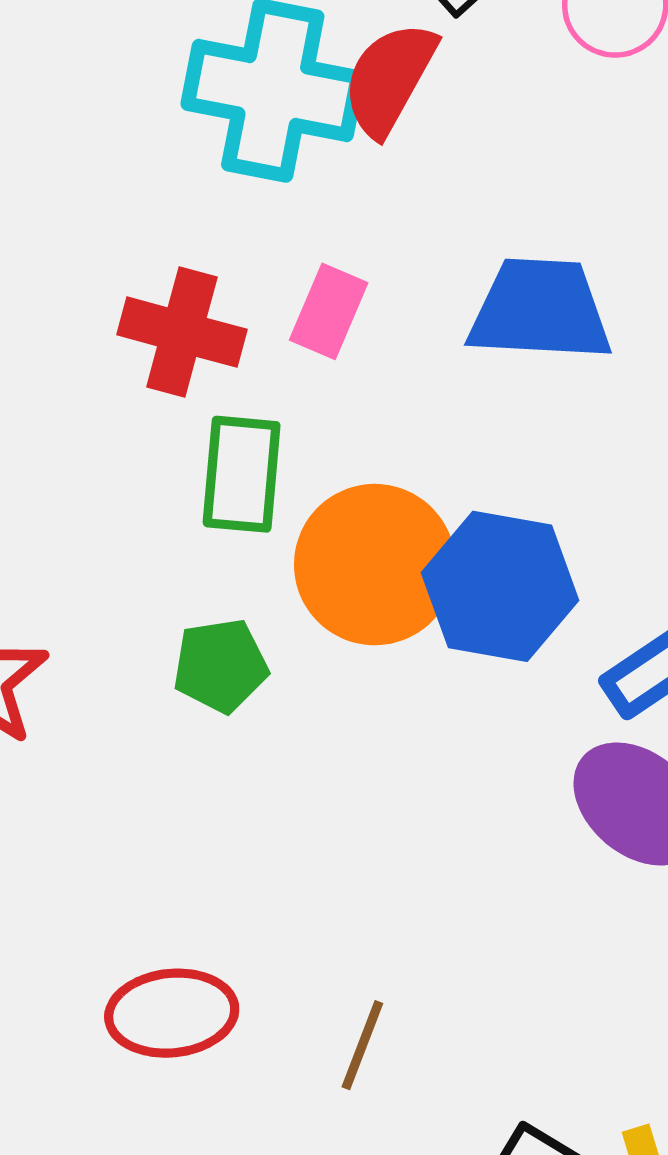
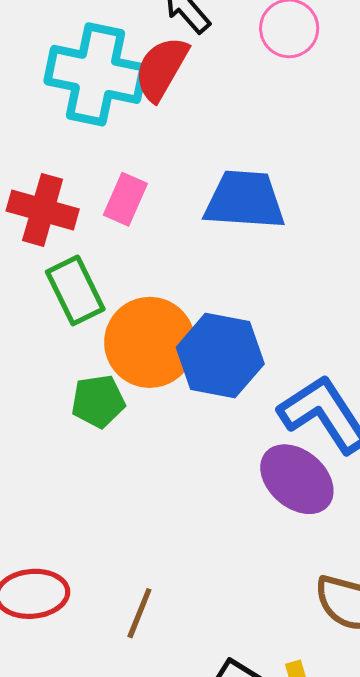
green rectangle: (242, 474) -> (75, 290), turned -32
green pentagon: (221, 666) -> (98, 401), moved

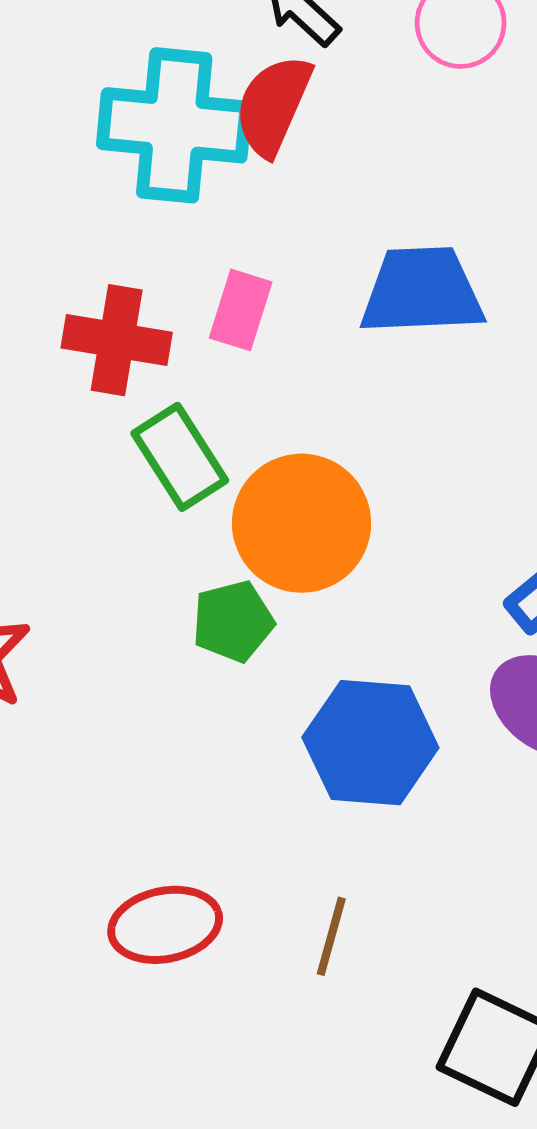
blue hexagon: (220, 356) -> (370, 743), moved

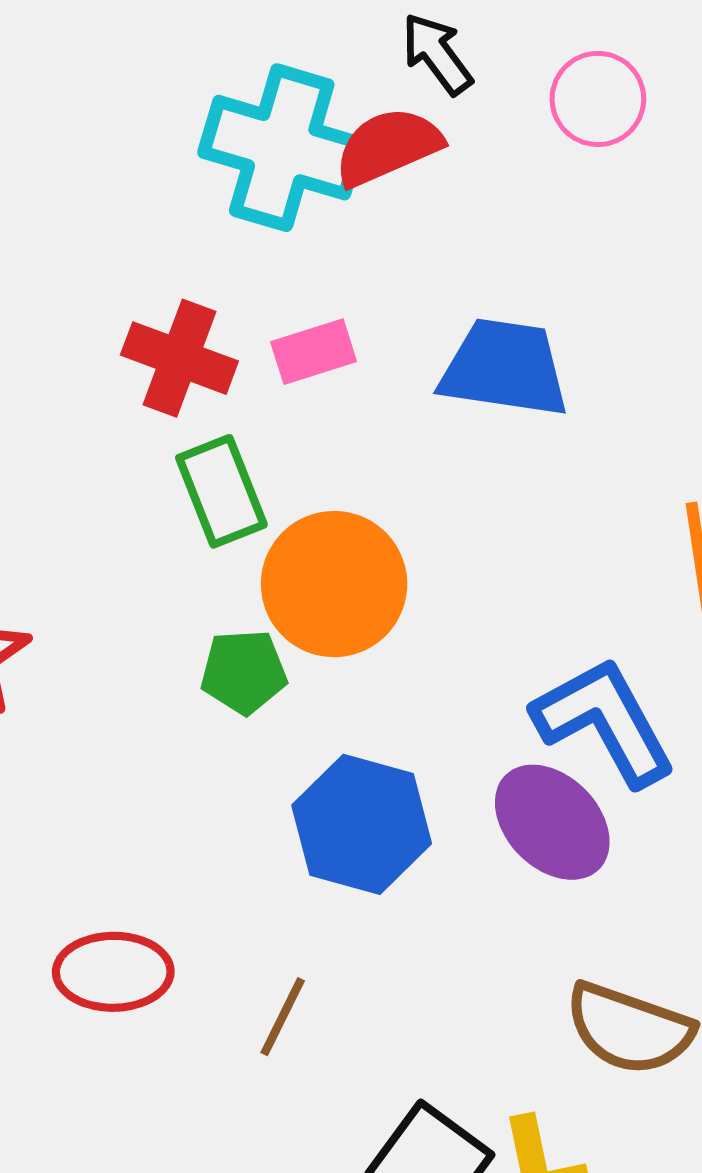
red semicircle: (273, 105) -> (388, 147), turned 32
pink rectangle: (241, 310) -> (314, 352), turned 44

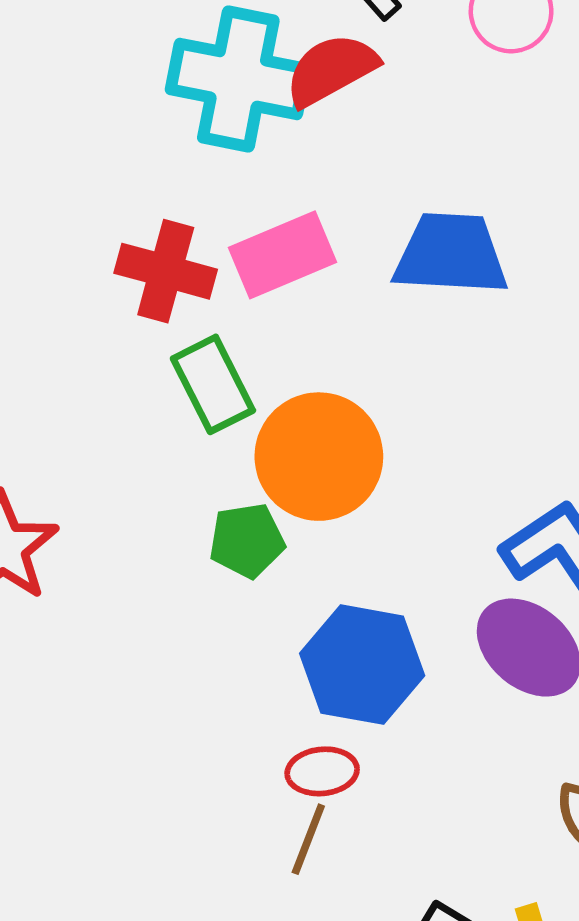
pink rectangle: (314, 352) -> (282, 255), size x1.4
red ellipse: (113, 972) -> (322, 771), moved, size x0.7

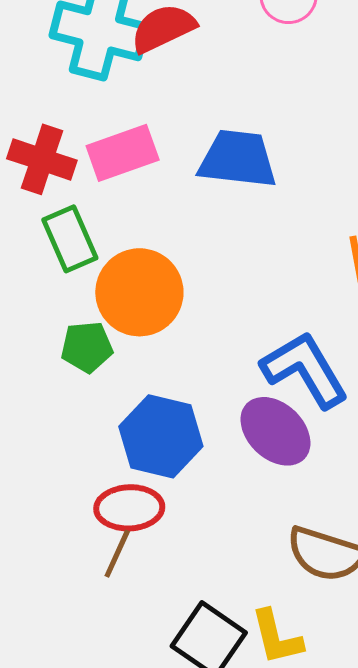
red ellipse: (322, 771) -> (129, 508), size x1.4

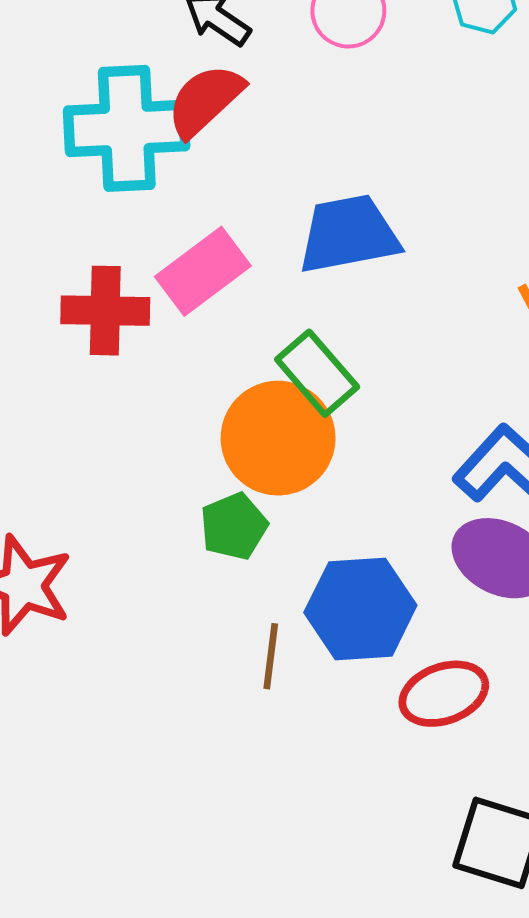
green rectangle: (70, 239) -> (317, 373), moved
red ellipse: (129, 508) -> (444, 694), moved
brown line: (117, 554) -> (271, 656), moved

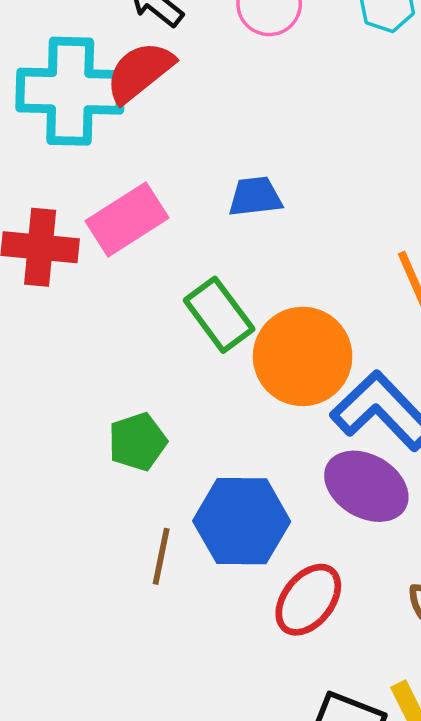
blue trapezoid: (349, 234) -> (255, 197), size x0.6
orange circle: (278, 438) -> (303, 356), moved
red ellipse: (444, 694) -> (308, 600), turned -36

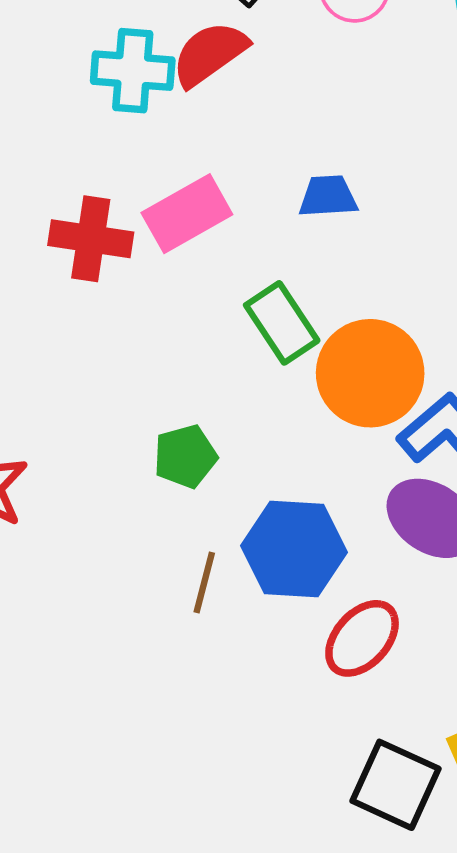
cyan cross: (70, 91) -> (133, 71), size x0.7

